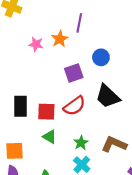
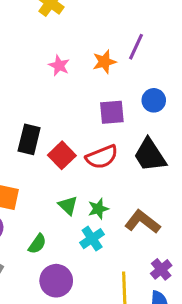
pink star: (36, 44) -> (59, 65), moved
red square: (46, 112) -> (62, 155), turned 30
green triangle: (50, 137) -> (68, 206), moved

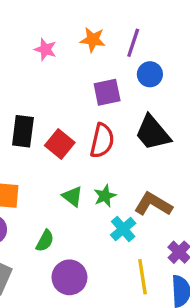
purple line: (136, 47) -> (133, 43), moved
orange star: (104, 62) -> (93, 40), turned 30
red semicircle: (102, 157) -> (102, 141), turned -48
cyan cross: (92, 239) -> (123, 229), moved

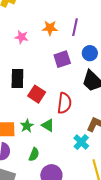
blue circle: (150, 74) -> (90, 53), moved
black rectangle: (23, 131) -> (17, 78), moved
red semicircle: (102, 141) -> (64, 103), moved
green star: (105, 196) -> (27, 126), moved

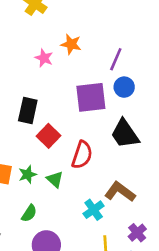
orange star: (50, 28) -> (71, 44), moved
blue circle: (90, 53) -> (124, 87), moved
purple square: (62, 59) -> (91, 97), size x1.4

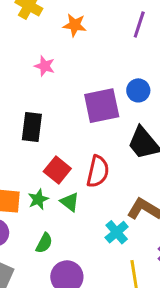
orange star: (71, 44) -> (75, 25), moved
purple line: (116, 59) -> (139, 24), moved
red square: (49, 136) -> (57, 170), moved

